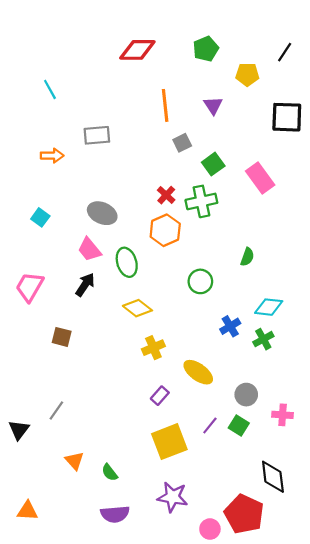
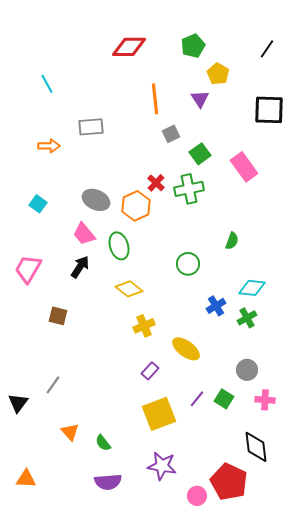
yellow pentagon: (247, 74) -> (218, 74), moved, turned 30
orange hexagon: (165, 230) -> (136, 206), moved
gray circle: (246, 395) -> (247, 370), moved
pink cross: (283, 415) -> (265, 400), moved

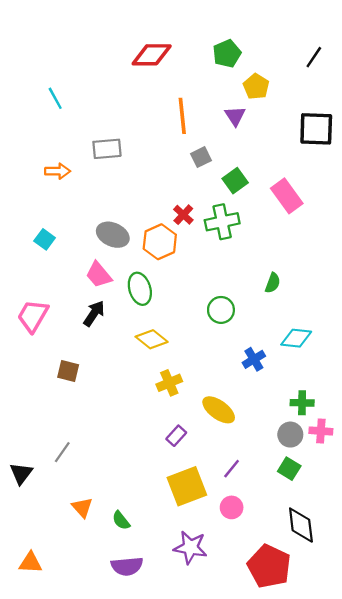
green cross: (247, 318) -> (302, 403), moved, turned 30
green square: (224, 399) -> (289, 469), moved
pink cross: (265, 400) -> (321, 431), moved
pink circle: (197, 496) -> (232, 507), moved

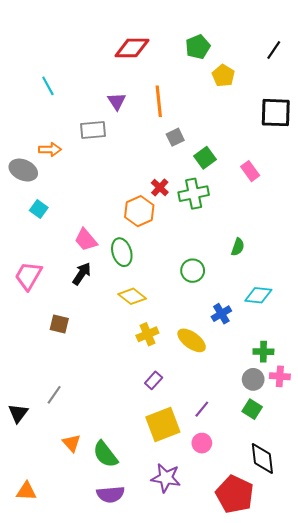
purple triangle: (235, 116) -> (117, 101), moved
pink rectangle: (287, 196) -> (250, 171), size x0.7
gray ellipse: (113, 235) -> (23, 170), moved
yellow ellipse: (219, 410) -> (192, 340), moved
green semicircle: (121, 520) -> (105, 454), size x1.6

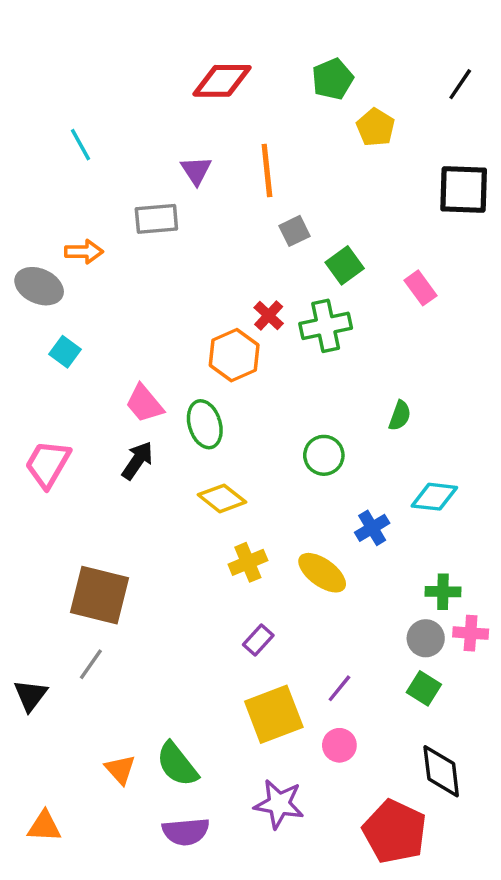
brown square: (59, 324) -> (99, 595), moved, size x1.8
orange triangle: (72, 443) -> (120, 769), moved

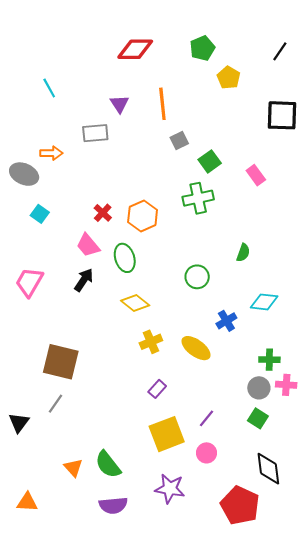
red cross: (269, 316) -> (103, 213), moved

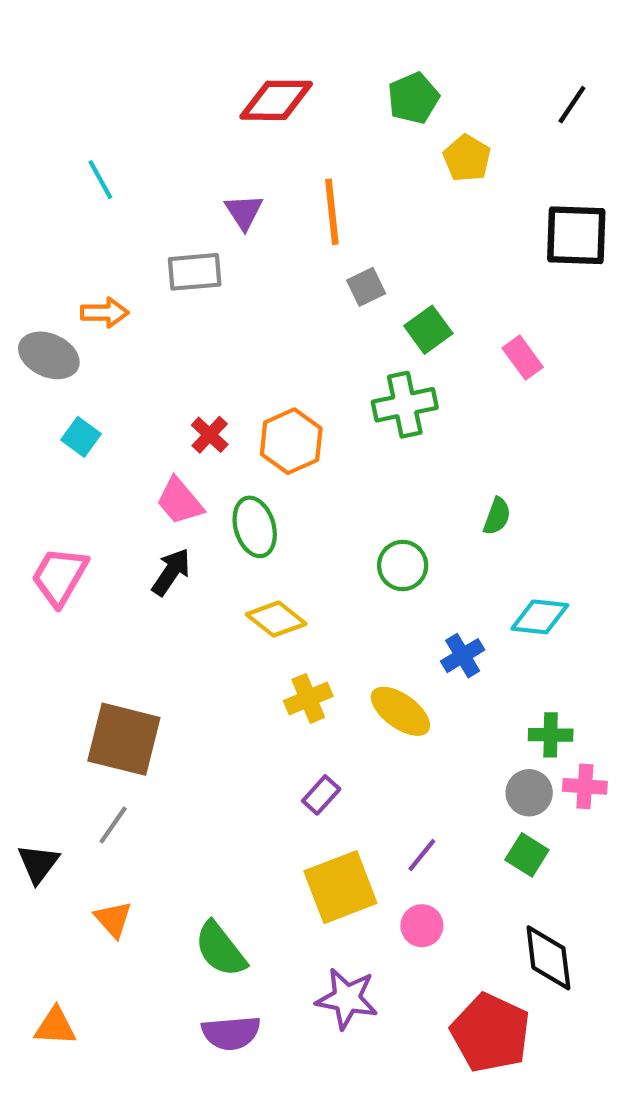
orange triangle: (73, 468) -> (113, 919), moved

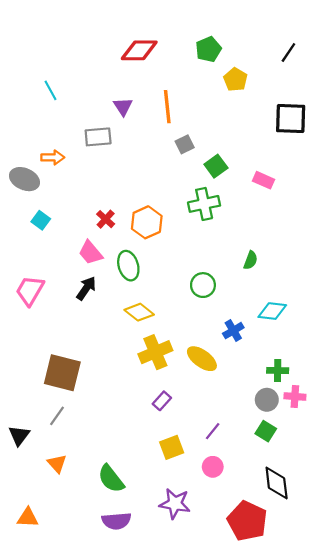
pink rectangle: (523, 358) -> (264, 180), turned -30
yellow cross: (308, 698) -> (155, 352), size x1.4
yellow square: (340, 887) -> (172, 447), size x0.7

